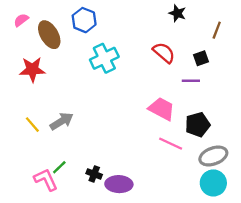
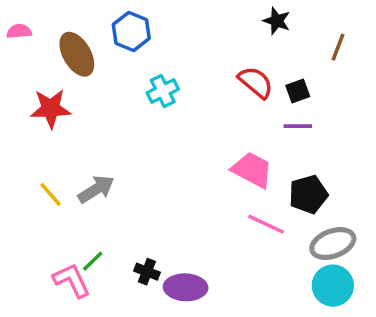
pink semicircle: (21, 20) -> (19, 31), moved, turned 32
cyan cross: (104, 58) -> (163, 91), size x0.7
black square: (201, 58) -> (298, 91), moved

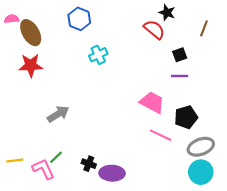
brown ellipse: (77, 54) -> (31, 33), moved
red semicircle: (256, 82) -> (154, 29), moved
yellow line: (51, 194) -> (15, 160), moved, turned -56

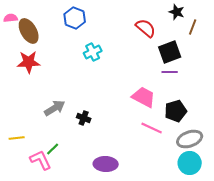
black star: (167, 13) -> (177, 12), moved
black square: (180, 55) -> (170, 52), size x1.6
yellow line: (15, 160) -> (17, 138), moved
black cross: (89, 164) -> (84, 118), moved

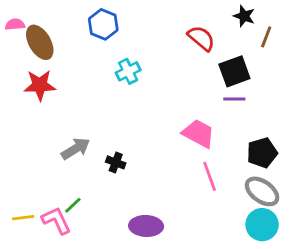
black pentagon: (176, 111) -> (262, 153), moved
pink line: (152, 128) -> (210, 176), turned 45
yellow line: (17, 138) -> (23, 218), moved
gray ellipse: (190, 139) -> (262, 191), turned 55

